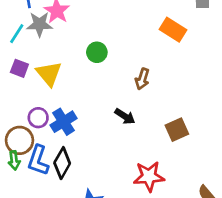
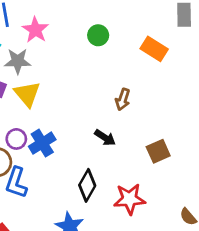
gray star: (39, 24) -> (18, 61), moved
green circle: (97, 52) -> (98, 35), moved
black diamond: (62, 163) -> (87, 185), moved

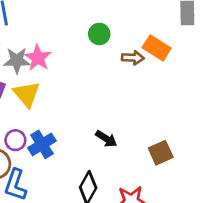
pink star: (35, 30) -> (38, 58), moved
brown arrow: (123, 99) -> (133, 58), moved, turned -105

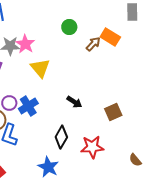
brown arrow: (133, 58) -> (93, 44), turned -49
yellow triangle: (27, 94) -> (40, 68), moved

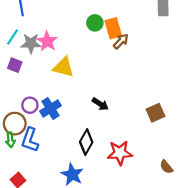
orange rectangle: (110, 37) -> (113, 28), moved, turned 42
yellow triangle: (40, 68) -> (63, 67), turned -35
brown square: (113, 112) -> (156, 113), moved

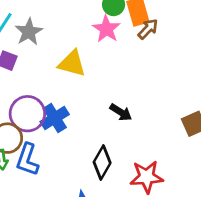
pink star: (47, 41) -> (106, 29), moved
gray star: (31, 43) -> (29, 32), turned -30
purple circle: (30, 105) -> (27, 114), size x1.6

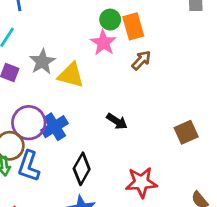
brown arrow: (148, 29) -> (141, 60), moved
gray star: (29, 32) -> (42, 62), moved
black diamond: (102, 163) -> (82, 169), moved

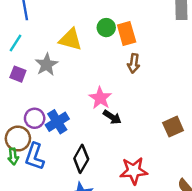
pink star: (103, 43) -> (100, 98), moved
brown arrow: (141, 60) -> (134, 63), turned 144
yellow triangle: (71, 75) -> (70, 39), moved
purple circle: (29, 123) -> (35, 118), size x0.7

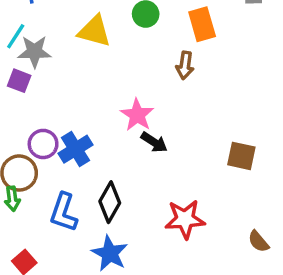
orange rectangle: (127, 34) -> (202, 24), moved
gray star: (47, 65) -> (35, 52), moved, turned 30
brown square: (173, 127) -> (241, 156), turned 36
blue L-shape: (35, 156) -> (64, 212), moved

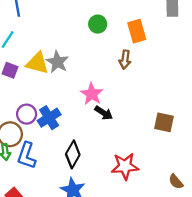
yellow triangle: (94, 31) -> (37, 63), moved
gray star: (35, 52) -> (57, 62), moved, turned 30
blue L-shape: (64, 212) -> (27, 156), moved

